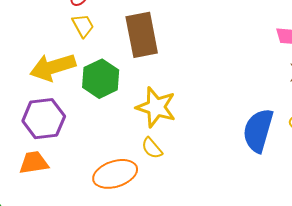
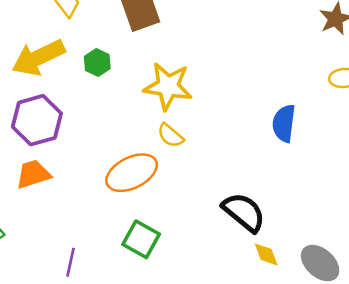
green hexagon: (101, 79) -> (97, 63), size x0.6
blue semicircle: (258, 130) -> (284, 123), moved, size x0.7

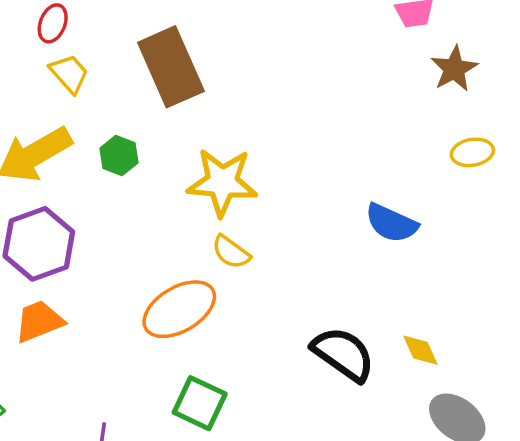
blue semicircle: (284, 123) -> (391, 223), turned -69
yellow diamond: (266, 254) -> (420, 350), moved

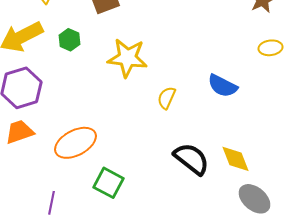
yellow semicircle: (231, 252) -> (166, 98), moved, turned 75
orange ellipse: (179, 309) -> (75, 143), moved
yellow diamond: (420, 350) -> (235, 159), size x1.4

